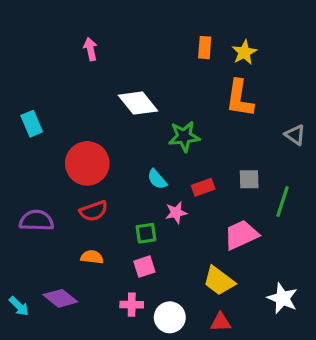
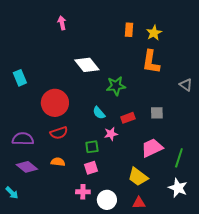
pink arrow: (90, 49) -> (62, 23), moved
green line: (282, 201) -> (179, 158), moved
purple diamond: (60, 298) -> (27, 167), moved

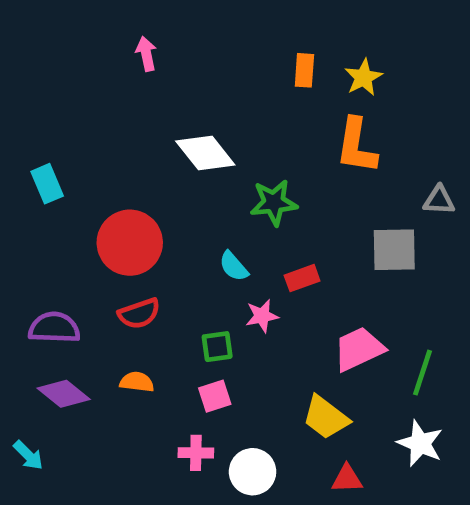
gray triangle: (186, 85) -> (439, 200), turned -32
gray square: (157, 113) -> (394, 250), moved, size x1.5
red triangle: (139, 203) -> (347, 479), moved

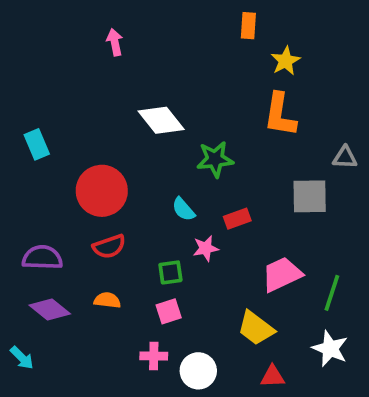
orange rectangle: (304, 70) -> (248, 26), moved

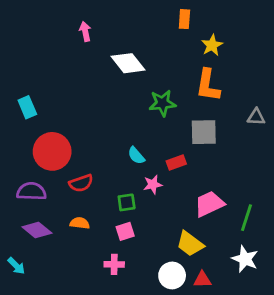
white diamond: (161, 120) -> (128, 63), moved
green star: (215, 159) -> (162, 103), moved
red circle: (102, 191) -> (52, 151), moved
gray square: (310, 196) -> (204, 132), moved
white circle: (198, 371) -> (172, 275), moved

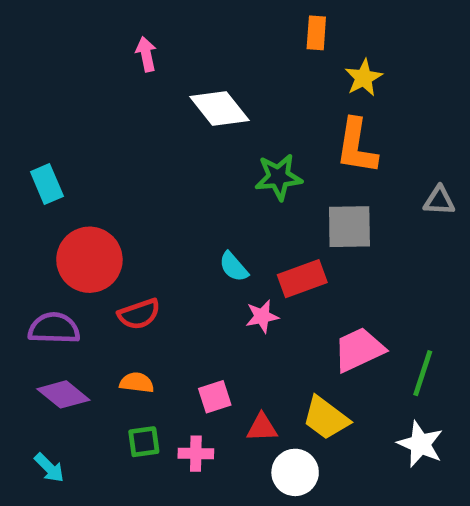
red rectangle: (176, 162) -> (302, 279), size x1.4
green square: (127, 202) -> (144, 442), moved
cyan arrow: (16, 266) -> (49, 468), moved
red triangle: (202, 280) -> (262, 428), moved

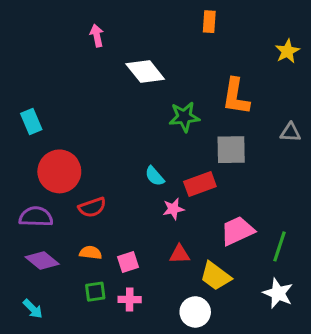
yellow star: (364, 78) -> (287, 51), moved
pink square: (215, 397) -> (128, 262), moved
red triangle: (262, 428) -> (180, 254), moved

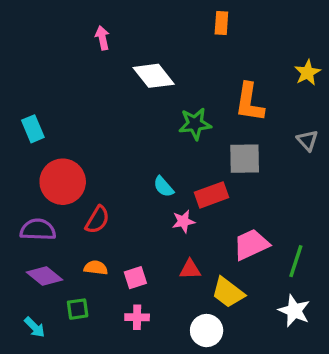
yellow star: (287, 51) -> (307, 73), moved
gray triangle: (290, 132) -> (307, 140), turned 45
red semicircle: (92, 207) -> (97, 220), turned -40
green square: (95, 292) -> (78, 309), moved

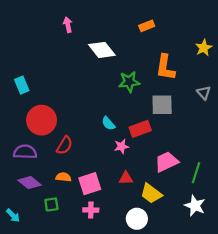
orange rectangle: (221, 23) -> (147, 26), moved, turned 64
pink square: (135, 278) -> (90, 184), size x1.5
cyan arrow: (35, 327) -> (13, 215), moved

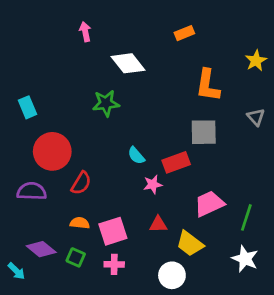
green star: (129, 82) -> (106, 103), moved
purple diamond: (29, 183) -> (41, 249), moved
green square: (51, 204) -> (76, 257), moved, turned 32

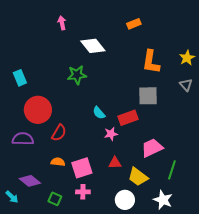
yellow star: (256, 61) -> (187, 58), moved
green line: (246, 217) -> (172, 170), moved
green square: (76, 257) -> (55, 199), moved
white star: (245, 259) -> (163, 200), moved

